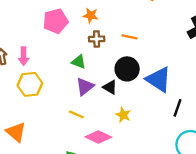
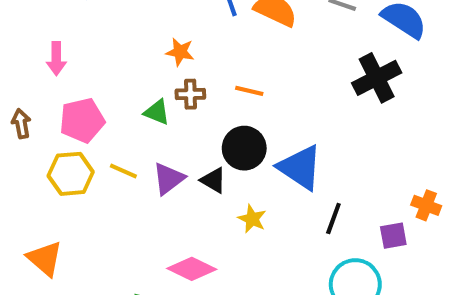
pink pentagon: (56, 21) -> (82, 120), moved
pink arrow: (24, 56) -> (56, 59), moved
green triangle: (79, 62) -> (157, 112), moved
yellow line: (76, 114) -> (123, 171), moved
yellow star: (123, 115) -> (252, 219), moved

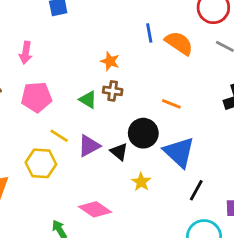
orange line: (249, 91) -> (171, 104), moved
yellow hexagon: (71, 174) -> (41, 163), moved

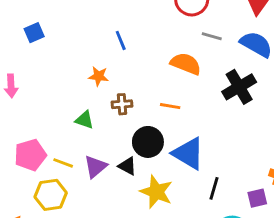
blue line: (149, 33) -> (121, 40), moved
orange semicircle: (179, 43) -> (186, 64), moved
brown cross: (113, 91) -> (122, 104), moved
pink pentagon: (36, 97) -> (30, 155), moved
yellow star: (141, 182) -> (156, 192), size x1.6

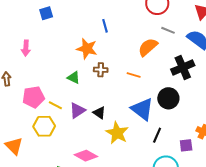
orange semicircle: (186, 64) -> (148, 47), turned -70
orange star: (99, 76) -> (87, 49), size x1.5
black circle: (148, 142) -> (168, 98), moved

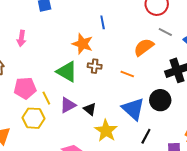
green triangle: (74, 77) -> (67, 72), size x1.6
yellow line: (55, 105) -> (46, 98), turned 32

